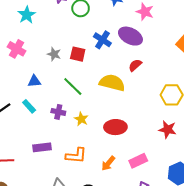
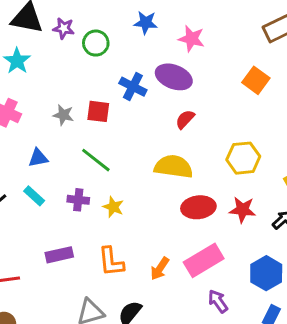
yellow semicircle: (112, 83) -> (174, 167), moved
red ellipse: (115, 127) -> (198, 207), moved
orange L-shape: (76, 155) -> (111, 262), turned 85
pink rectangle: (138, 161) -> (204, 260), size x1.4

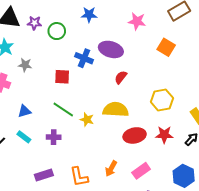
pink star: (191, 39) -> (137, 21), moved
gray star: (63, 115) -> (25, 65), moved
yellow star: (113, 207) -> (87, 120), moved
pink rectangle: (204, 260) -> (141, 171), size x0.7
orange arrow: (160, 269) -> (111, 169), moved

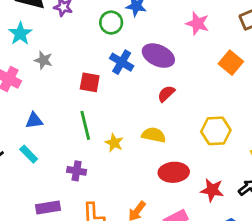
green circle: (57, 31) -> (111, 23), moved
green line: (63, 109) -> (85, 125), turned 35
yellow semicircle: (116, 110) -> (154, 135), size x0.7
red star: (164, 135) -> (212, 190), moved
purple cross: (54, 137) -> (77, 171), moved

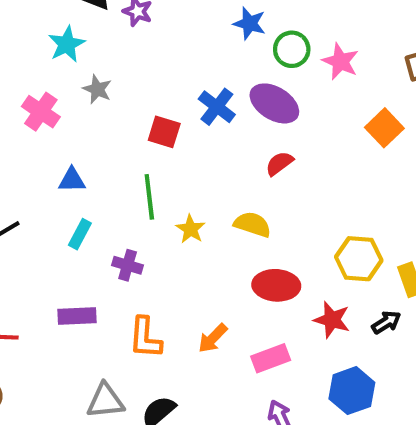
green circle: (111, 23) -> (292, 49), moved
yellow hexagon: (216, 131) -> (359, 259), moved
cyan rectangle: (29, 154) -> (80, 234), moved, turned 66

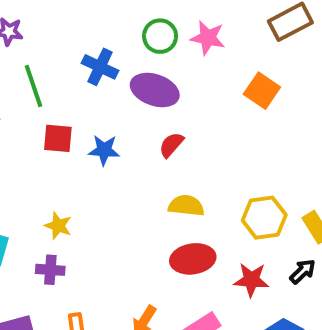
blue star: (250, 23) -> (104, 150), moved
blue cross: (217, 107) -> (100, 67), moved
green line: (149, 197) -> (33, 86), moved
yellow semicircle: (252, 224) -> (186, 206), moved
yellow star: (190, 229) -> (58, 226), moved

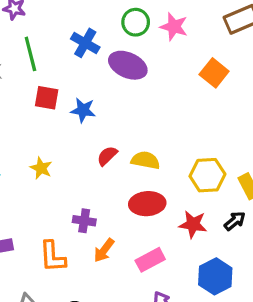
red semicircle: (171, 145) -> (107, 156), moved
purple cross: (50, 270) -> (84, 221), moved

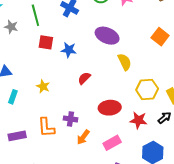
purple ellipse: (128, 65) -> (107, 36), moved
orange square: (214, 73) -> (160, 37), moved
yellow semicircle: (145, 160) -> (125, 62), moved, turned 54
orange L-shape: (53, 257) -> (46, 127), moved

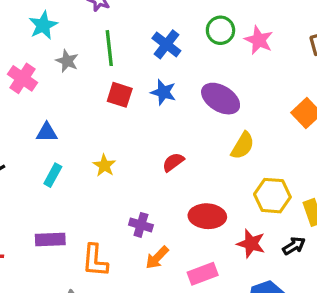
blue star: (69, 50) -> (163, 92), moved
yellow semicircle: (125, 62) -> (243, 146), turned 48
orange L-shape: (46, 127) -> (95, 260), moved

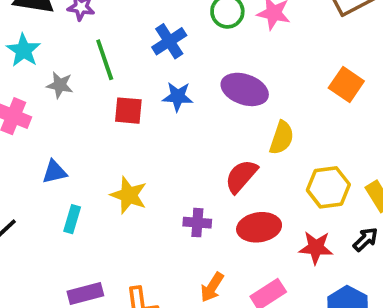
blue cross: (166, 44) -> (169, 41), turned 32
red semicircle: (173, 162) -> (241, 176), moved, size x1.4
yellow star: (104, 165) -> (129, 195), size x1.4
purple cross: (141, 225) -> (197, 223), moved

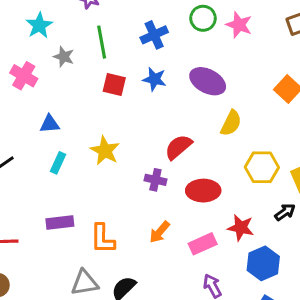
red semicircle: (241, 176) -> (178, 147), moved
red star: (316, 248) -> (241, 228), moved

